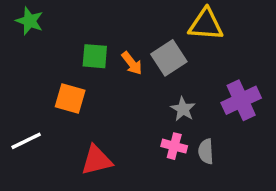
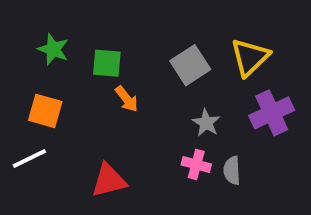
green star: (30, 21) -> (53, 49), moved
yellow triangle: (206, 24) -> (250, 57), moved, turned -48
orange arrow: (132, 63) -> (127, 99), moved
orange square: (70, 98) -> (45, 111), moved

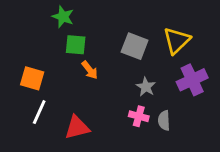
green star: (53, 49) -> (63, 17), moved
gray square: (190, 65) -> (135, 46), turned -36
white line: (29, 159) -> (39, 112), moved, turned -40

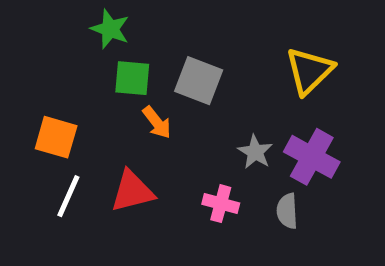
gray square: (135, 46) -> (199, 81), moved
purple cross: (192, 80) -> (312, 157), moved, turned -36
pink cross: (139, 116) -> (221, 204), moved
red triangle: (77, 127) -> (132, 191), moved

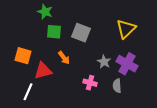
orange arrow: (157, 122) -> (64, 58), moved
red triangle: (132, 191) -> (43, 71), moved
white line: (68, 196) -> (28, 92), moved

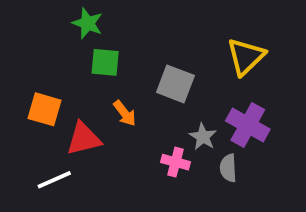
gray square: (81, 33) -> (175, 84), moved
gray star: (104, 62) -> (203, 137), moved
white line: (28, 92) -> (54, 180), turned 42

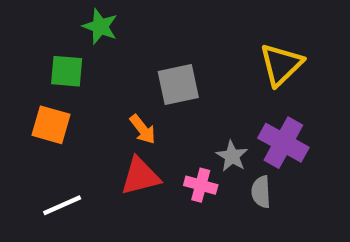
green square: (105, 62) -> (67, 71), moved
gray square: (175, 84) -> (178, 85), moved, turned -33
red triangle: (84, 139) -> (140, 176), moved

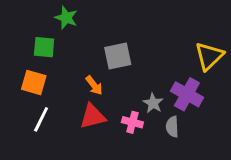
yellow triangle: (281, 64) -> (209, 56), moved
white line: (62, 205) -> (41, 119), moved, turned -40

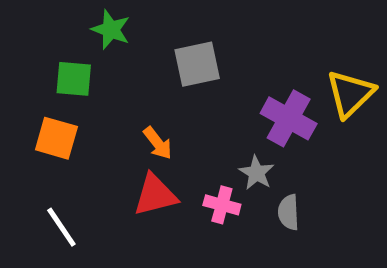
gray square: (118, 56) -> (197, 64), moved
purple cross: (187, 94) -> (289, 118), moved
white line: (41, 119) -> (61, 227), moved, turned -60

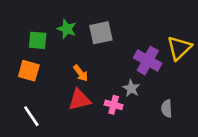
green star: (111, 30) -> (67, 29), moved
gray semicircle: (289, 212) -> (167, 109), moved

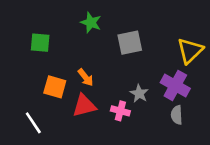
green star: (67, 29) -> (91, 23), moved
gray square: (101, 33) -> (130, 43), moved
purple cross: (148, 61) -> (175, 85), moved
orange square: (29, 71) -> (55, 87), moved

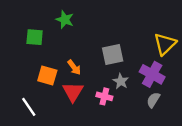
green star: (91, 23) -> (65, 20), moved
gray square: (130, 43) -> (113, 54), moved
red triangle: (84, 106) -> (73, 92), turned -45
gray semicircle: (177, 115) -> (153, 100), turned 35

